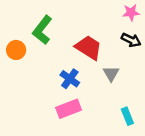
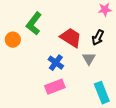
black arrow: (131, 40) -> (98, 38), moved, turned 91
cyan rectangle: (127, 116) -> (102, 93), size x1.5

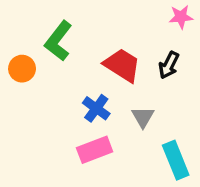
gray triangle: (89, 59) -> (143, 117), moved

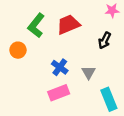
red trapezoid: (122, 65) -> (68, 24), moved, turned -55
orange circle: (22, 69) -> (18, 50), moved

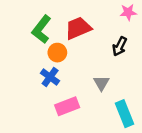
orange circle: (18, 50) -> (57, 53), moved
blue cross: (60, 67) -> (50, 77), moved

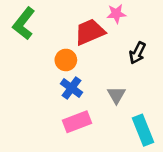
pink star: (128, 12) -> (116, 14), moved
green L-shape: (41, 29) -> (24, 23), moved
blue cross: (50, 77) -> (71, 88), moved

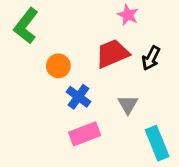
pink star: (116, 14) -> (128, 15), turned 30
red trapezoid: (90, 32) -> (112, 54), moved
orange circle: (66, 60) -> (58, 66), moved

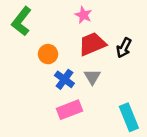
pink star: (128, 15) -> (83, 15), moved
gray triangle: (128, 104) -> (92, 77), moved

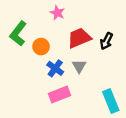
pink star: (83, 15) -> (57, 13), moved
green L-shape: (21, 21) -> (18, 33), moved

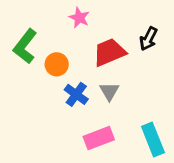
black arrow: (106, 41) -> (148, 39), moved
pink rectangle: (60, 95) -> (99, 138), moved

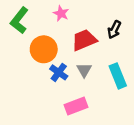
green L-shape: (25, 46) -> (19, 20), moved
orange circle: (57, 64) -> (44, 49), size x1.5
cyan rectangle: (153, 140) -> (118, 76), moved

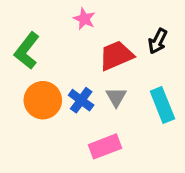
green L-shape: (19, 20) -> (27, 51), moved
orange circle: (44, 49) -> (43, 100), moved

